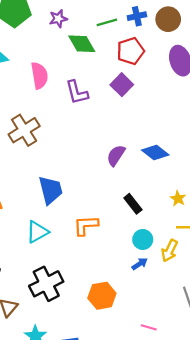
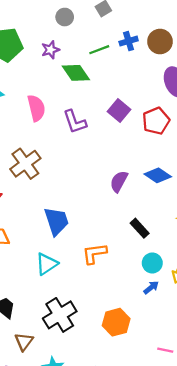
red pentagon: (130, 51) -> (156, 121), moved

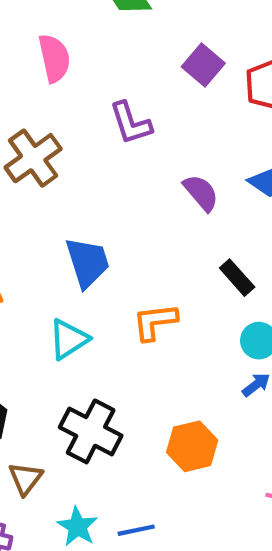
purple L-shape: (75, 122) -> (131, 123), moved
purple semicircle: (119, 181) -> (201, 193), turned 110
black cross: (60, 315) -> (91, 431), turned -32

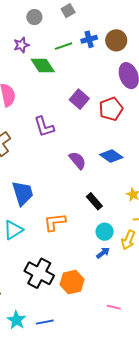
black cross: (91, 431) -> (39, 273), moved

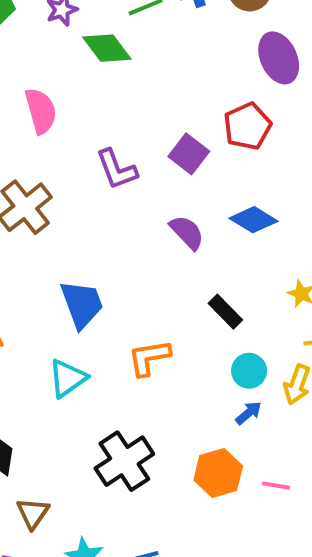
purple square: (79, 99) -> (189, 154), moved
black cross: (39, 273) -> (124, 461), turned 32
orange hexagon: (72, 282) -> (218, 473), moved
pink line: (114, 307) -> (276, 486), moved

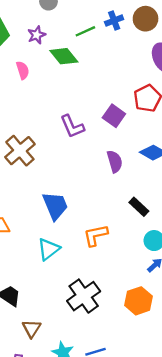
pink semicircle: (41, 111) -> (23, 70), moved, size x0.7
purple semicircle: (187, 232) -> (115, 161), turned 30

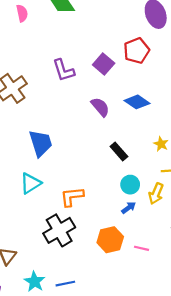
purple semicircle: (115, 161) -> (100, 107), turned -30
orange L-shape: (96, 235) -> (72, 197), moved

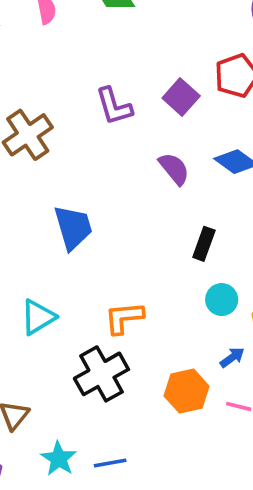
black rectangle: (119, 151) -> (204, 244), turned 60
cyan triangle: (30, 183) -> (38, 317), moved
blue arrow: (129, 208) -> (232, 357), moved

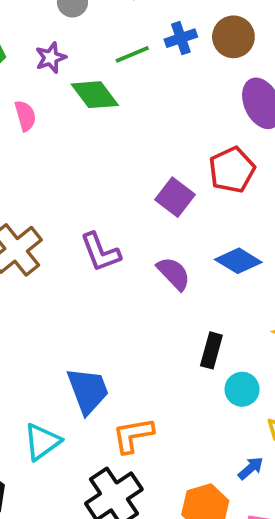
purple L-shape: (114, 106) -> (100, 252), moved
blue trapezoid: (73, 227) -> (88, 391), moved
cyan circle: (222, 300) -> (242, 389), moved

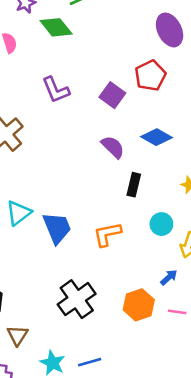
purple L-shape: (100, 252) -> (56, 90), moved
black rectangle: (211, 350) -> (134, 185), moved
orange L-shape: (133, 435) -> (107, 234), moved
cyan triangle: (42, 442) -> (19, 213), moved

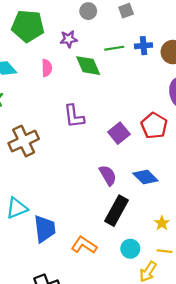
red pentagon: (150, 76) -> (154, 126), turned -30
black rectangle: (134, 185) -> (116, 211), size x1.5
orange L-shape: (107, 234) -> (84, 245), turned 30

